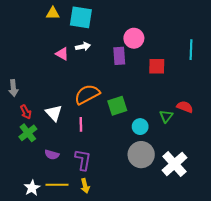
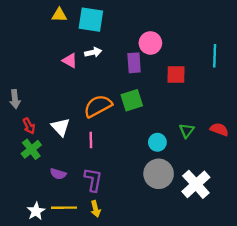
green square: (117, 106) -> (132, 100), moved
red semicircle: (185, 107) -> (219, 129), moved

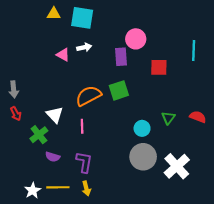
red arrow: (29, 126) -> (16, 114), moved
green cross: (31, 149) -> (39, 135), moved

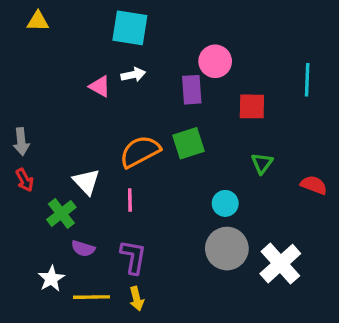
yellow triangle: (54, 14) -> (38, 21), moved
green triangle: (168, 118) -> (262, 163), moved
white star: (33, 190) -> (51, 279), moved

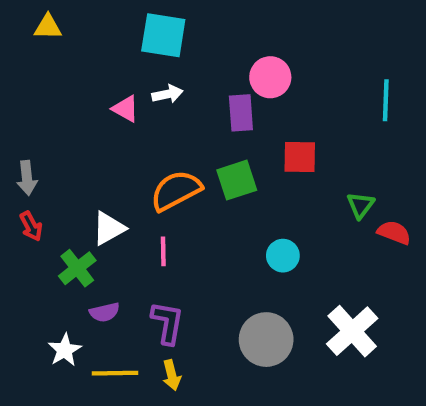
red square: (252, 106) -> (300, 157), moved
green triangle: (262, 163) -> (361, 205), moved
white triangle: (86, 182) -> (109, 228), turned 44
purple semicircle: (83, 249) -> (105, 312), turned -30
gray circle: (227, 249) -> (266, 340), moved

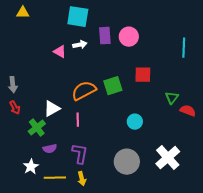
purple rectangle: (241, 113) -> (105, 36), moved

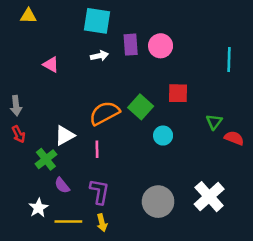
pink triangle: (60, 52) -> (51, 65), moved
green square: (113, 86) -> (141, 107), turned -30
cyan circle: (135, 122) -> (163, 136), moved
purple semicircle: (50, 149) -> (62, 185), turned 64

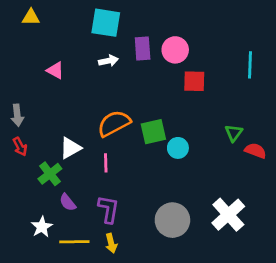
red square: (178, 93) -> (194, 81), moved
green square: (141, 107) -> (153, 132), moved, turned 35

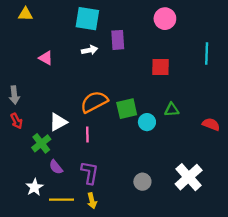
pink circle: (175, 50) -> (165, 19), moved
green triangle: (234, 133) -> (172, 110), moved, turned 48
gray circle: (172, 220) -> (142, 182), size x0.6

